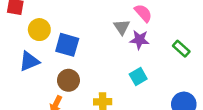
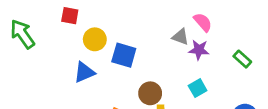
gray triangle: (122, 27) -> (180, 37), turned -36
brown circle: (68, 80) -> (150, 93), moved

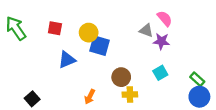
red square: (70, 16) -> (55, 28), moved
yellow circle: (95, 39) -> (89, 33), moved
green rectangle: (242, 59) -> (197, 79), moved

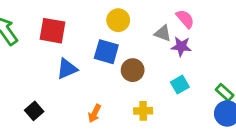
red square: (55, 28) -> (53, 31), size x1.5
yellow circle: (89, 33) -> (118, 20), moved
brown circle: (121, 77) -> (133, 70), moved
black square: (32, 99) -> (34, 111), moved

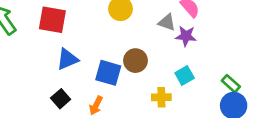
blue square: (106, 52) -> (108, 73), moved
black square: (34, 111) -> (61, 99), moved
yellow cross: (143, 111) -> (161, 97), moved

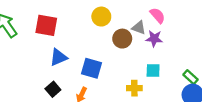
brown circle: (135, 61) -> (122, 39), moved
cyan square: (185, 76) -> (153, 71), turned 32

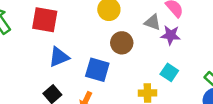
brown circle: (122, 39) -> (122, 43), moved
cyan square: (153, 71) -> (169, 72), turned 32

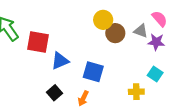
red square: (45, 20) -> (38, 42), moved
brown circle: (122, 43) -> (115, 33), moved

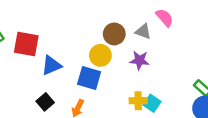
yellow circle: (103, 20) -> (100, 55), moved
purple star: (156, 42) -> (139, 60), moved
cyan square: (155, 74) -> (152, 103), moved

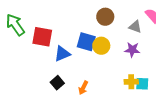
brown circle: (114, 34) -> (105, 17), moved
blue square: (89, 78) -> (86, 42), moved
cyan square: (152, 103) -> (142, 84), turned -32

